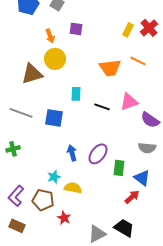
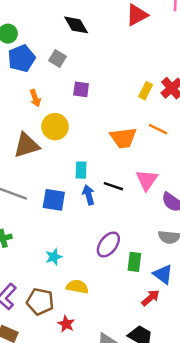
orange arrow: (50, 36) -> (35, 98), moved
pink triangle: (129, 102) -> (147, 180), turned -36
blue arrow: (72, 153) -> (89, 195), moved
cyan star: (54, 177) -> (54, 257), moved

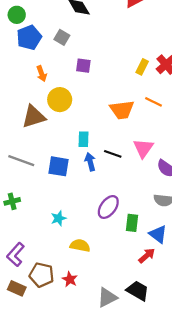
brown pentagon: (40, 302) -> (42, 275), moved

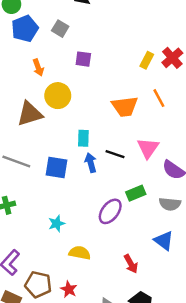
orange line: (154, 102) -> (159, 98), turned 36
green rectangle: (132, 223) -> (136, 193), moved, turned 60
red arrow: (147, 256) -> (131, 264), moved, turned 102

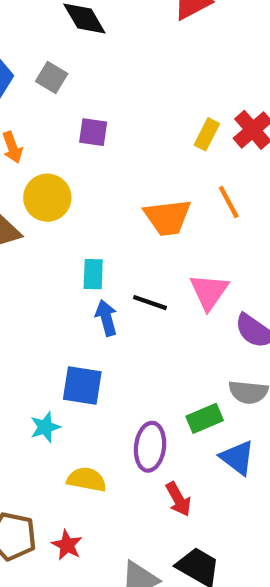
blue square: (57, 168) -> (82, 386), moved
green rectangle: (136, 193) -> (205, 418), moved
purple ellipse: (110, 211) -> (150, 447), moved, turned -30

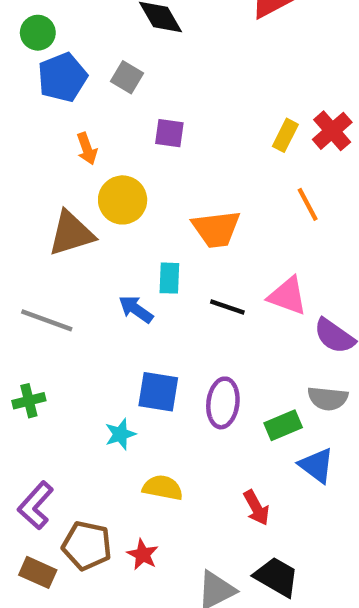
orange trapezoid: (167, 217) -> (216, 229), moved
pink triangle: (209, 292) -> (288, 296), turned -45
blue arrow: (106, 318) -> (136, 309), moved, turned -40
purple ellipse: (150, 447) -> (223, 403), moved

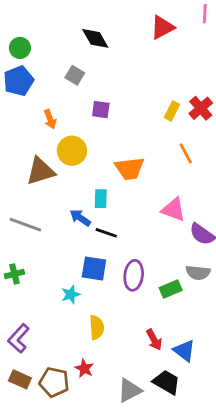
blue pentagon: (62, 77) -> (19, 81), moved
black line: (227, 307) -> (106, 233), moved
blue triangle: (317, 465) -> (184, 351), moved
yellow semicircle: (163, 488) -> (97, 327), turned 75
brown pentagon: (87, 546) -> (54, 382), moved

